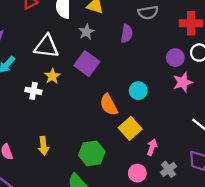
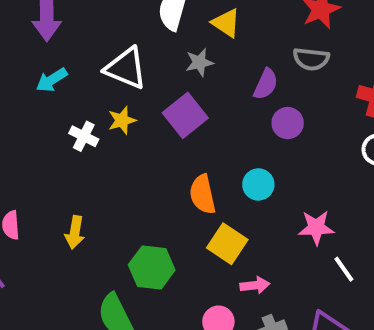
purple circle: (175, 58) -> (288, 123), moved
pink star: (183, 82) -> (316, 228), moved
yellow square: (130, 128) -> (227, 244), turned -30
pink arrow: (152, 147) -> (255, 285), turned 49

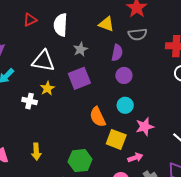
yellow triangle: (226, 23) -> (106, 24), moved
purple square: (185, 115) -> (79, 78), turned 30
purple circle: (288, 123) -> (124, 75), moved
pink star: (316, 228) -> (145, 127), moved

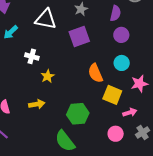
yellow star: (47, 88) -> (47, 76), moved
yellow arrow: (36, 152) -> (37, 104), turned -98

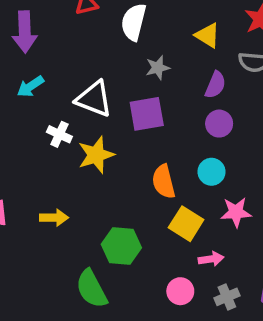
white triangle: (46, 19) -> (94, 99), moved
yellow star: (47, 76) -> (96, 155), moved, size x1.5

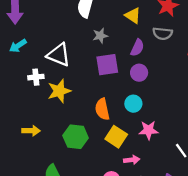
purple square: (147, 114) -> (107, 65), moved
white cross: (59, 134) -> (36, 77), turned -32
green hexagon: (121, 246) -> (76, 137), moved

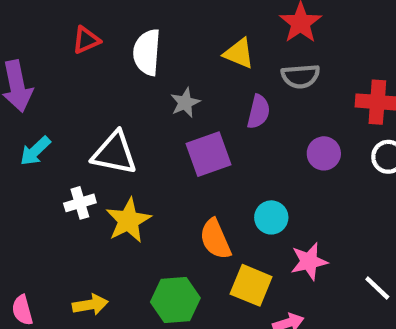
purple circle: (139, 73) -> (324, 153), moved

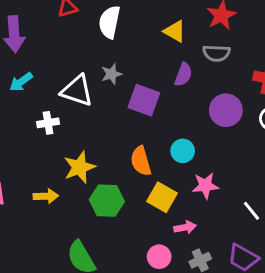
gray star: (185, 103) -> (112, 74), moved
purple circle: (324, 153) -> (226, 110), size x1.4
purple square: (208, 154) -> (144, 100), turned 32
yellow star: (128, 220) -> (79, 167), moved

